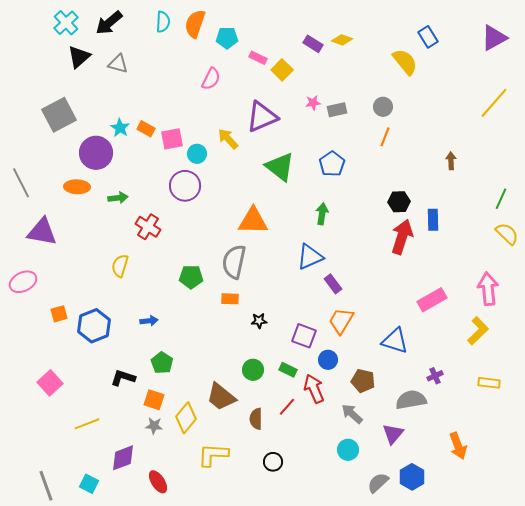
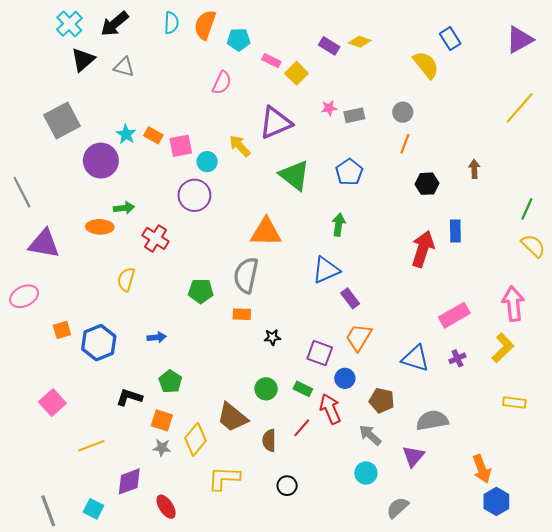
orange ellipse: (77, 187) -> (100, 227), moved
black hexagon: (399, 202) -> (427, 184), moved
purple cross: (435, 376) -> (457, 358), moved
blue hexagon: (412, 477) -> (496, 501), moved

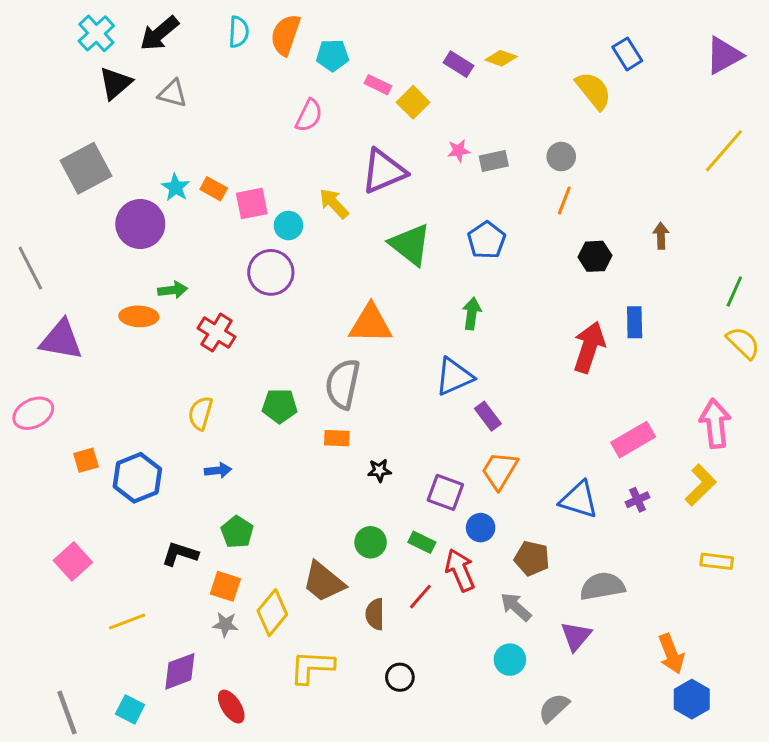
yellow semicircle: (126, 279) -> (200, 413), moved

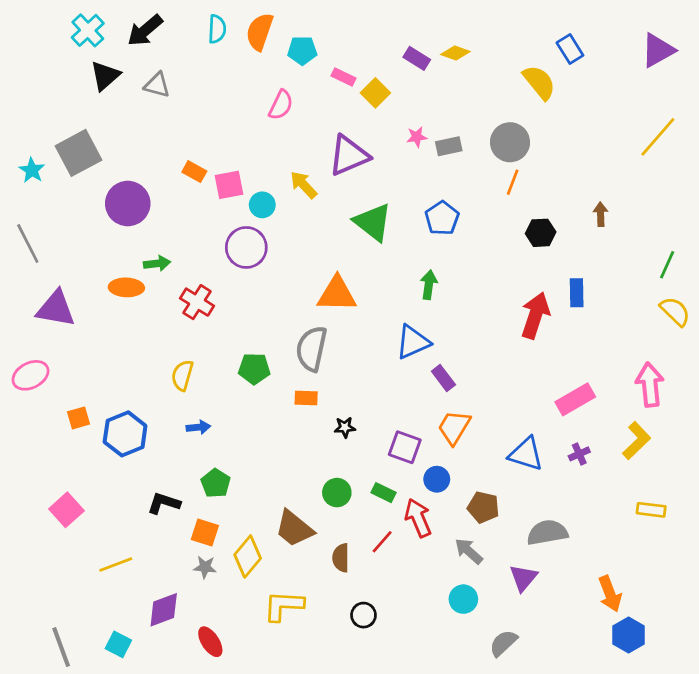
gray circle: (561, 157) -> (510, 142), size x1.5
cyan star: (176, 187) -> (32, 170), moved

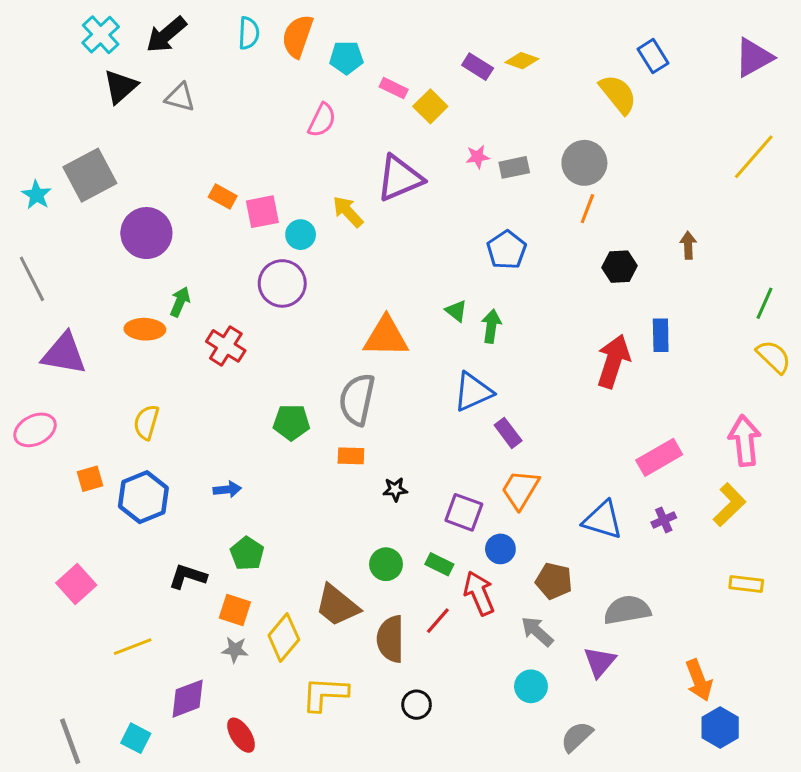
green triangle: (373, 222) -> (456, 311), moved, size x0.5
green arrow: (157, 263) -> (180, 302), turned -60
yellow semicircle: (182, 375) -> (146, 422), moved
brown semicircle: (341, 558) -> (391, 639), size x1.4

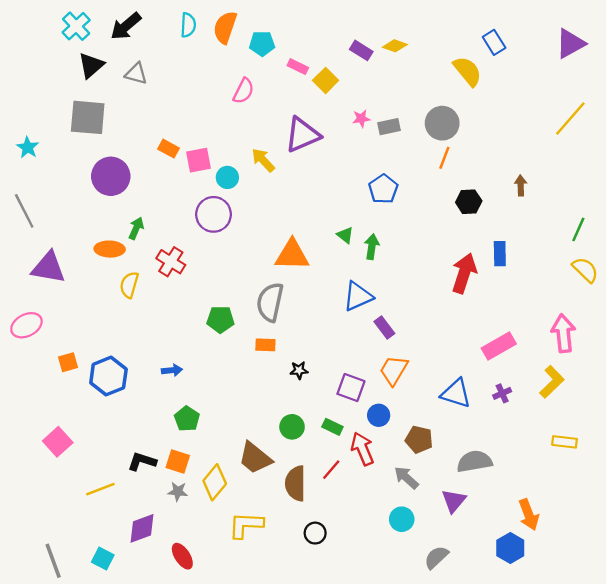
gray square: (90, 175) -> (88, 117), moved, turned 33
yellow semicircle: (146, 422) -> (129, 285), moved
black L-shape: (188, 576) -> (142, 461), moved
blue hexagon: (720, 728) -> (510, 548), moved

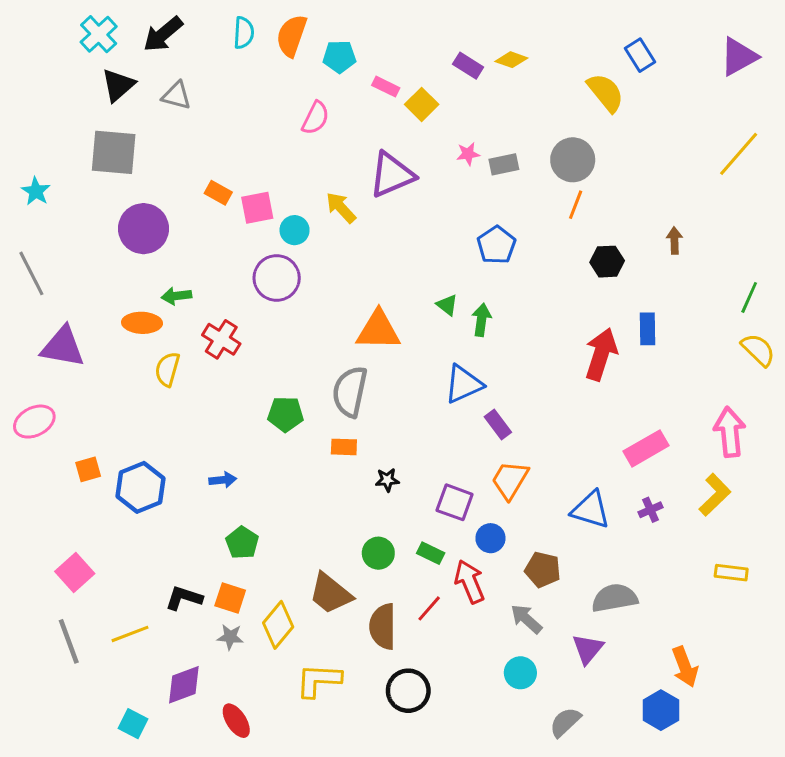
green arrow: (136, 228) -> (176, 296), turned -120
black circle: (315, 533) -> (408, 691), size x1.5
gray line: (53, 561) -> (69, 641), moved

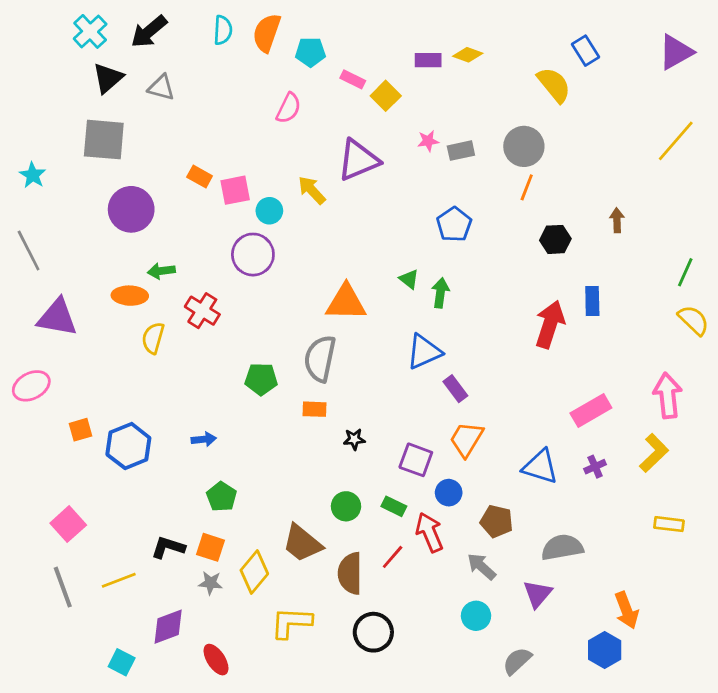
purple rectangle: (468, 66) -> (428, 60), turned -32

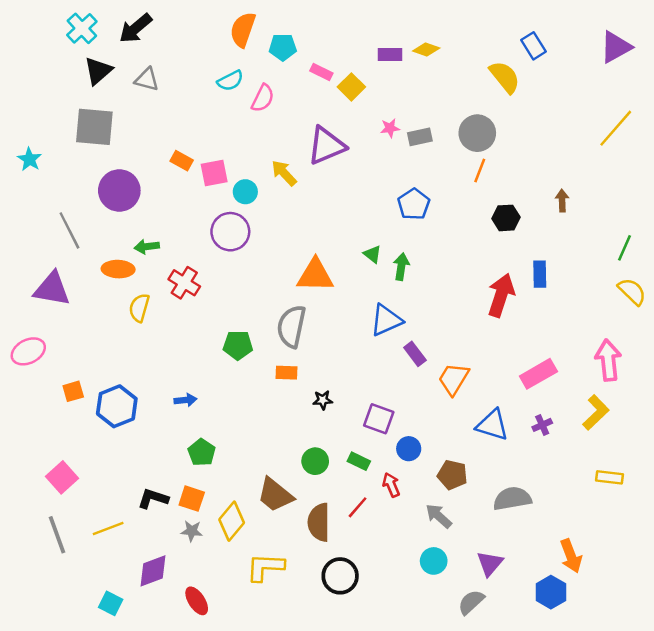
cyan semicircle: (223, 30) -> (230, 81), moved, turned 60
gray line: (29, 250) -> (69, 230), moved
orange trapezoid: (466, 439) -> (454, 379), moved
red arrow: (429, 532) -> (391, 485), size x0.7
purple triangle: (538, 594) -> (490, 563), moved

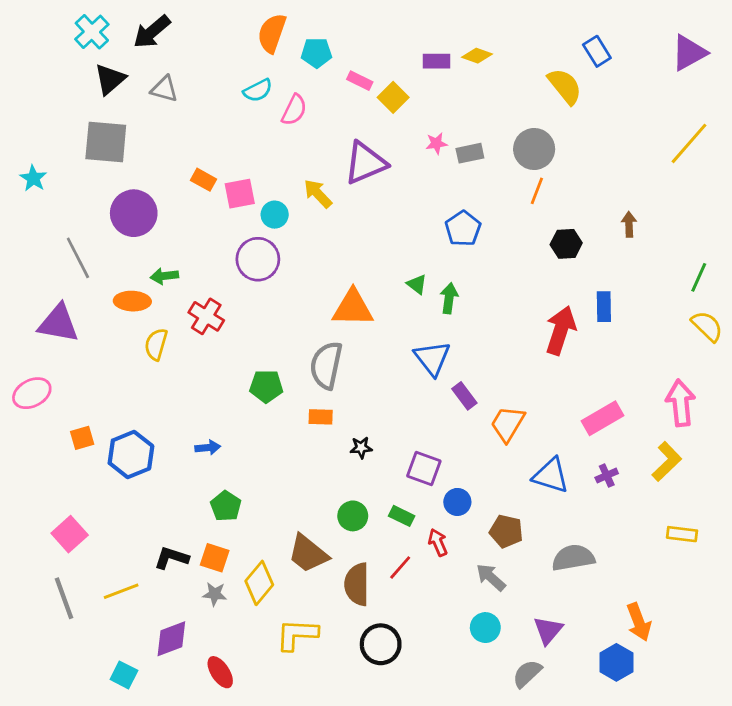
blue triangle: (386, 320) -> (432, 358), turned -44

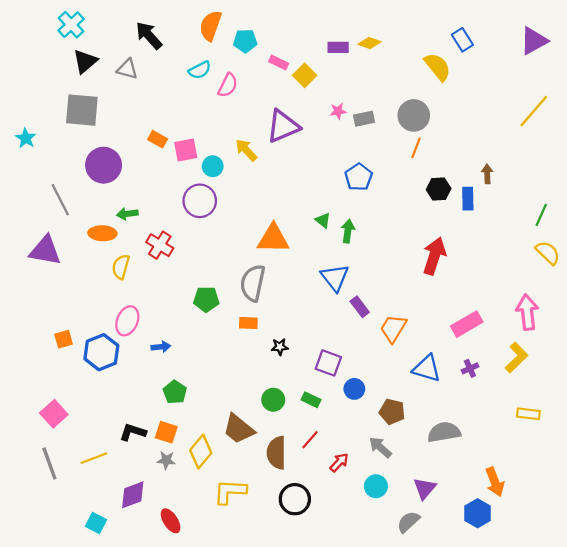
black arrow: (152, 32) -> (149, 35), moved, turned 88
blue rectangle: (604, 307) -> (468, 199), moved
pink ellipse: (32, 393) -> (127, 321), moved, turned -40
red arrow: (438, 542) -> (339, 462), moved, turned 66

